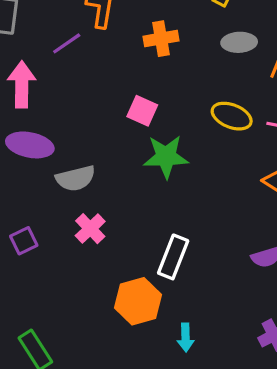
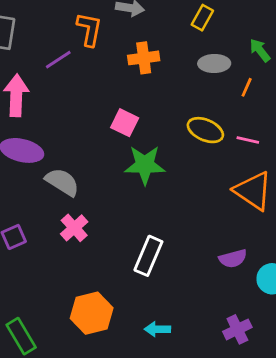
gray semicircle: (75, 178) -> (62, 182), turned -136
orange hexagon: (138, 301) -> (92, 313), moved
cyan arrow: (186, 338) -> (157, 329), turned 90

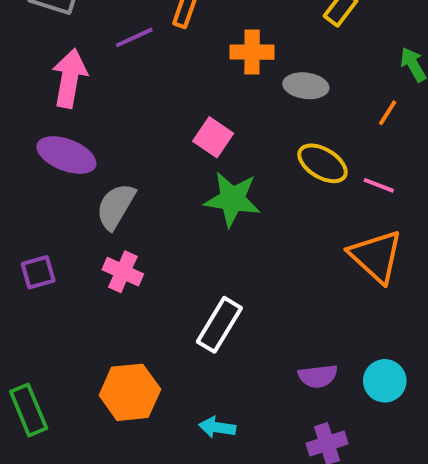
gray ellipse: (214, 64) -> (306, 86), moved
gray semicircle: (62, 182) -> (116, 206), turned -100
pink cross: (74, 228) -> (123, 272), turned -32
purple semicircle: (233, 259) -> (318, 376), moved

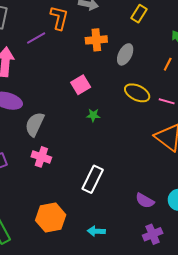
gray ellipse: (306, 86) -> (125, 54), turned -65
pink square: (213, 137) -> (81, 85), turned 30
green star: (232, 199) -> (93, 115), size x0.5
purple semicircle: (318, 376) -> (145, 201), turned 42

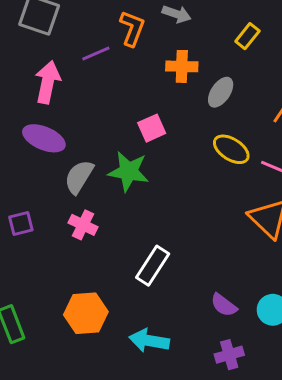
green star: (93, 115) -> (129, 171), moved, size x2.0
cyan arrow: (96, 231) -> (149, 341), size x1.5

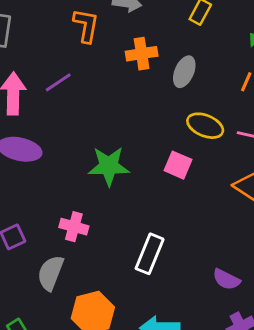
purple line: (96, 54) -> (58, 82), moved
pink square: (152, 128) -> (178, 165), moved, turned -32
gray semicircle: (79, 177) -> (51, 273), moved

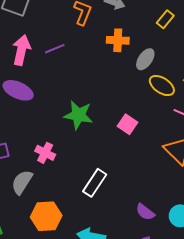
yellow ellipse: (205, 126) -> (162, 86), moved

